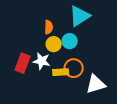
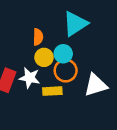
orange circle: (74, 68) -> (66, 71), moved
white triangle: (96, 84) -> (96, 85), moved

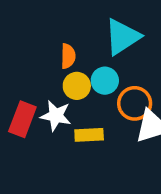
orange circle: (66, 71) -> (135, 103), moved

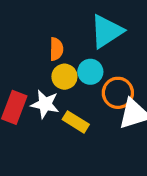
yellow rectangle: (89, 135) -> (76, 122), turned 35

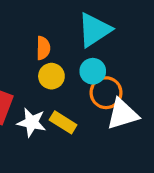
cyan circle: (90, 72) -> (93, 71), moved
white star: (45, 104) -> (32, 122), moved

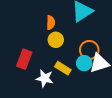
cyan circle: (93, 71) -> (84, 63), moved
white star: (32, 122) -> (45, 78), moved

